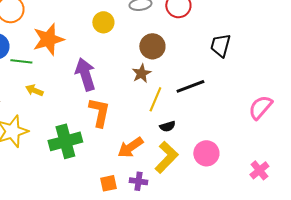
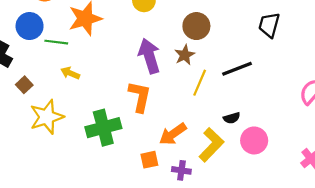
purple arrow: (85, 74) -> (149, 56), moved
black semicircle: (167, 126) -> (232, 118), moved
orange square: (108, 183) -> (149, 160), moved

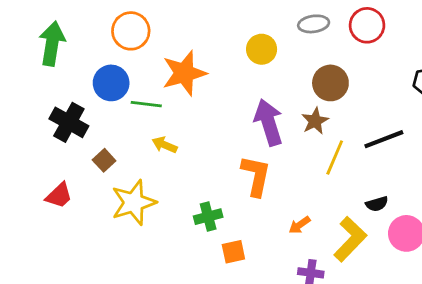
green cross: (103, 128) -> (208, 217), size x0.6
orange arrow: (173, 134) -> (300, 225), size x0.6
orange square: (149, 160) -> (233, 252), moved

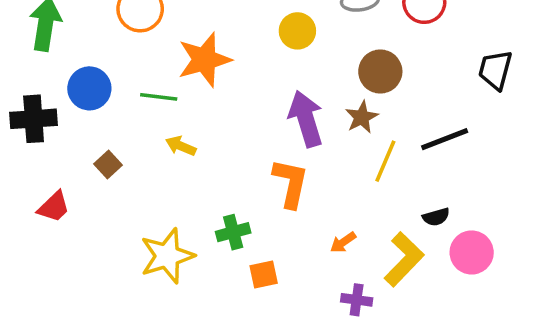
blue circle: (111, 83) -> (89, 88), moved
black cross: (69, 122) -> (34, 119), moved, turned -33
yellow star: (134, 202) -> (167, 256), moved

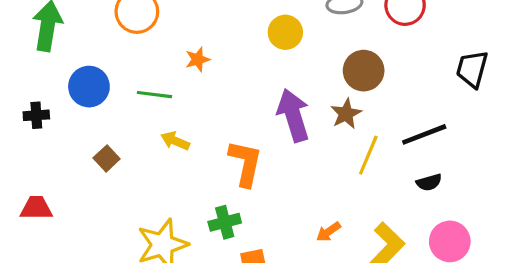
orange star: (204, 60) -> (198, 59), size x0.5
black cross: (34, 119) -> (36, 115), size x0.6
orange L-shape: (291, 183) -> (245, 163), moved
red trapezoid: (54, 207) -> (36, 208), moved, turned -136
black semicircle: (436, 217) -> (429, 182), moved

